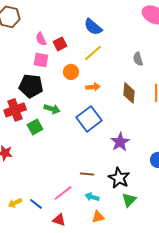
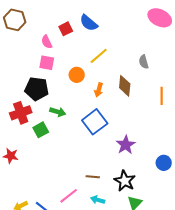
blue semicircle: (93, 27) -> (89, 23), moved
red square: (60, 44) -> (66, 29), moved
orange arrow: (93, 87) -> (99, 90), turned 112
brown diamond: (129, 93) -> (125, 86), moved

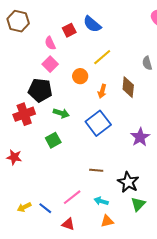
pink square: (47, 63) -> (50, 64), turned 35
green square: (41, 130) -> (53, 140), moved
purple star: (126, 145) -> (140, 137), moved
brown line: (93, 177) -> (96, 170), moved

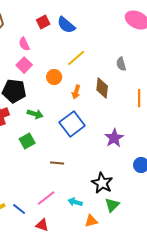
red square: (69, 30) -> (43, 22), moved
brown line: (96, 170) -> (57, 163), moved
orange triangle: (107, 221) -> (91, 221), moved

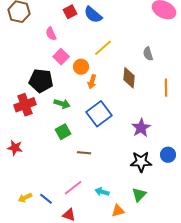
pink square: (24, 65) -> (61, 57), moved
orange arrow: (76, 92) -> (92, 82), moved
green square: (27, 141) -> (63, 132), moved
black star: (102, 183) -> (141, 162), moved, turned -30

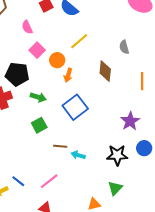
purple star: (141, 128) -> (130, 121), moved
cyan arrow: (102, 192) -> (78, 155), moved
blue line: (46, 199) -> (18, 181), moved

